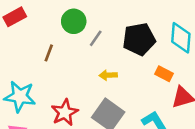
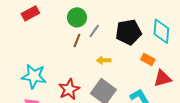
brown line: (49, 53) -> (77, 41), moved

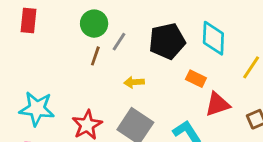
red rectangle: (30, 13) -> (29, 20), turned -54

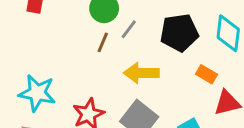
yellow arrow: (134, 82) -> (141, 73), size x1.6

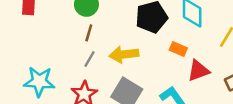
gray line: (129, 29) -> (90, 59), moved

